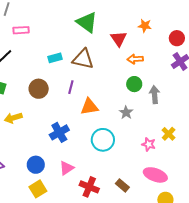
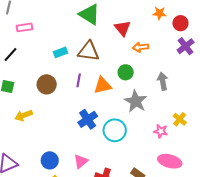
orange star: (145, 26) -> (159, 13), moved
green circle: (134, 84) -> (126, 72), moved
orange triangle: (89, 107) -> (103, 85), moved
gray star: (126, 113) -> (136, 101), size x1.6
blue cross: (59, 132) -> (88, 119), moved

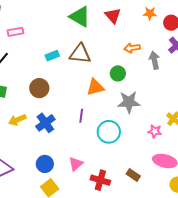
red triangle: (123, 28) -> (113, 16), moved
purple line: (79, 80) -> (81, 116), moved
gray arrow: (163, 81) -> (154, 60), moved
gray star: (136, 101) -> (129, 102), turned -30
blue cross: (88, 119) -> (45, 123), moved

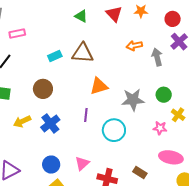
orange star: (150, 13) -> (141, 11), moved
green triangle: (80, 17) -> (81, 16), size x0.6
green circle: (118, 73) -> (164, 95), moved

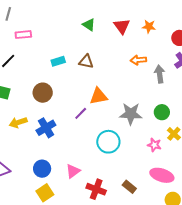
brown triangle: (83, 53) -> (86, 62), size x0.7
purple line: (86, 115) -> (81, 113), moved, turned 32

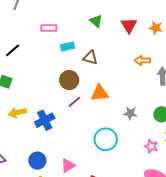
pink rectangle: (23, 35) -> (49, 28), moved
cyan rectangle: (58, 61) -> (68, 47), moved
brown circle: (43, 93) -> (69, 80), moved
purple line: (81, 113) -> (74, 102), moved
gray star: (131, 114) -> (130, 113), size x0.6

